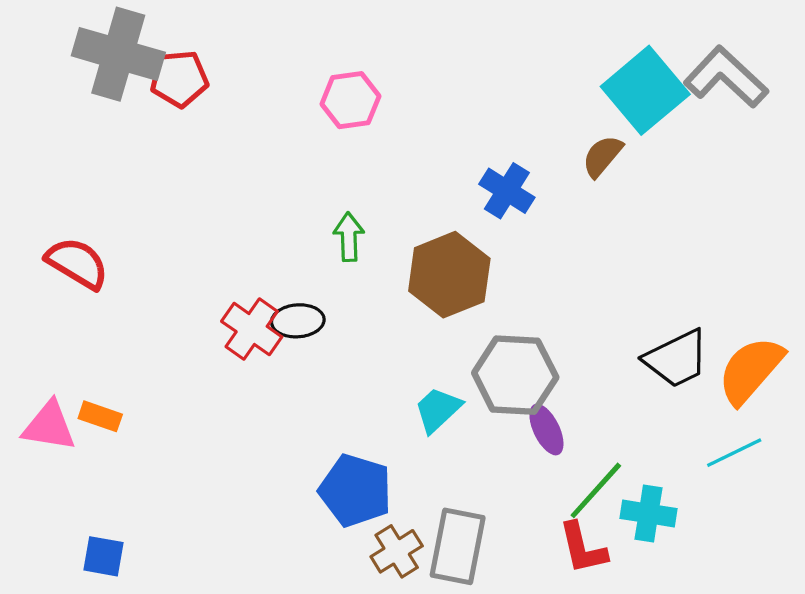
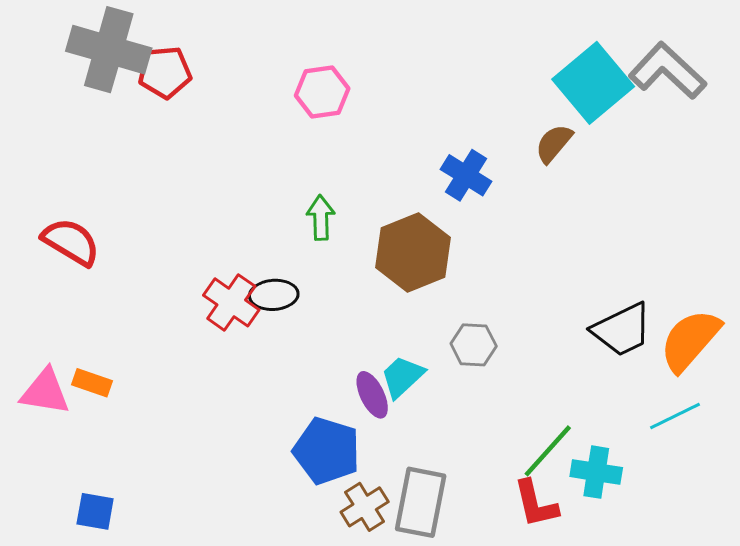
gray hexagon: (515, 375) -> (474, 345), size x0.6
purple ellipse: (546, 429) -> (372, 395), moved

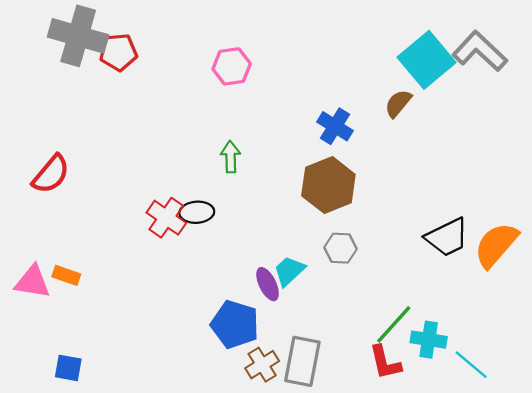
red semicircle: (71, 242) -> (51, 174), turned 99
brown hexagon: (413, 253) -> (328, 185), moved
cyan line: (675, 416) -> (471, 365), moved, turned 66

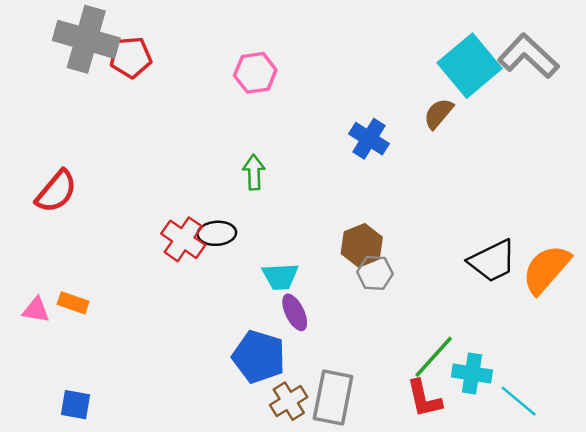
brown hexagon: (328, 185) -> (362, 245), moved, size x0.7
cyan trapezoid: (289, 271) -> (280, 276), moved, turned -140
pink triangle: (32, 282) -> (36, 310), size x0.7

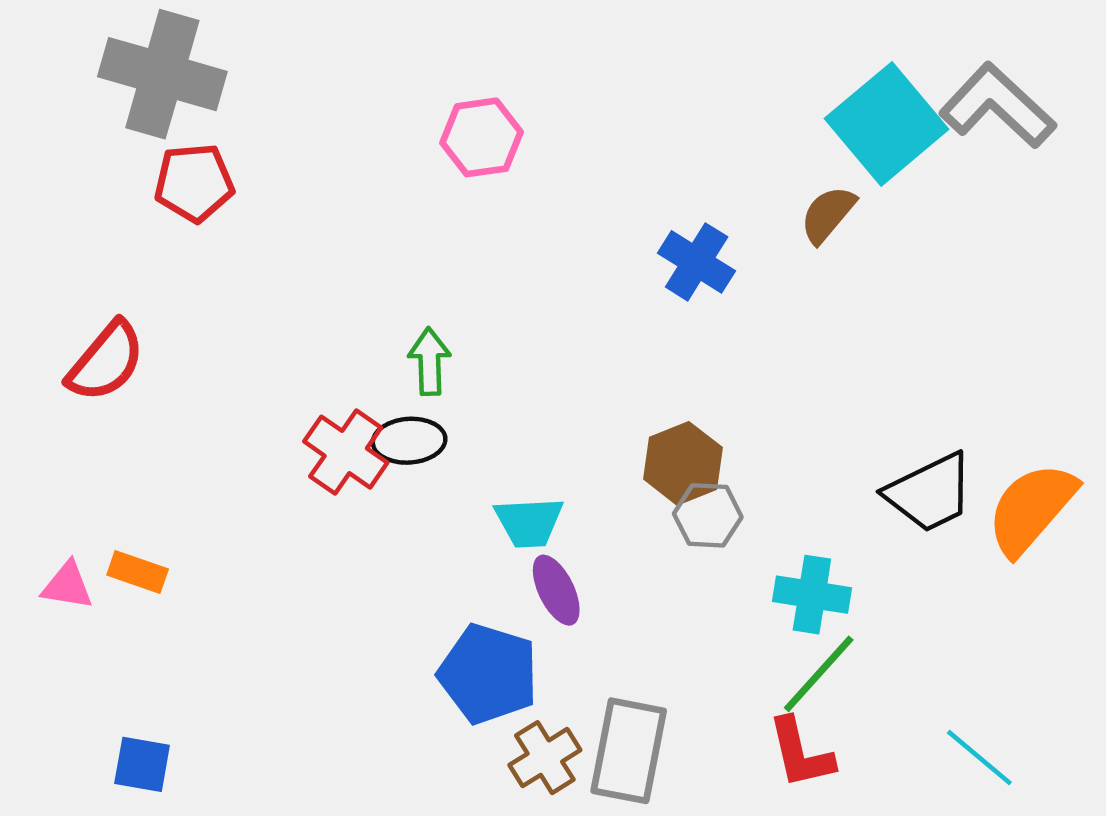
red pentagon: (131, 57) -> (194, 183), moved
green arrow: (254, 172) -> (429, 362), moved
cyan cross: (472, 373) -> (812, 595), moved

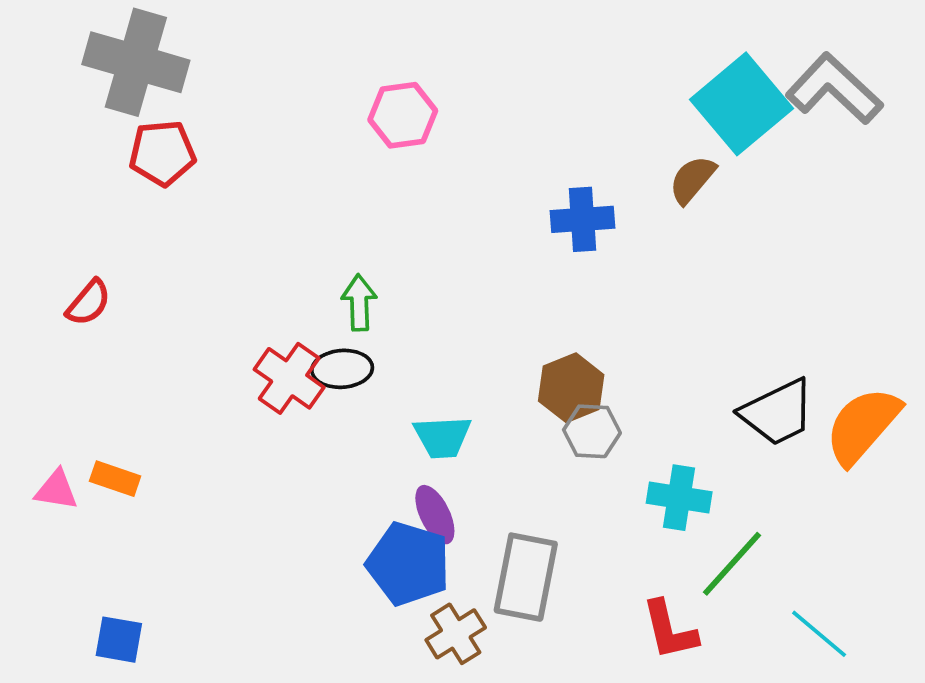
blue cross: (697, 262) -> (583, 219), turned -36
red semicircle: (106, 362) -> (89, 303), size x0.7
purple ellipse: (556, 590) -> (435, 515), moved
green line: (819, 674) -> (732, 564), moved
gray rectangle: (629, 751) -> (526, 577), moved

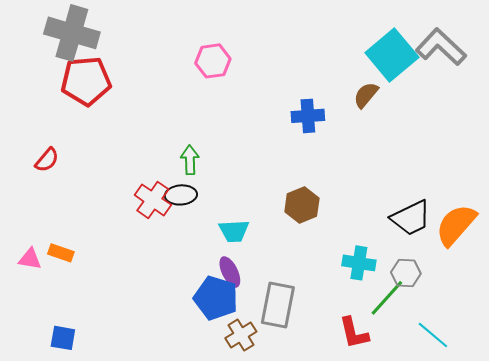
red pentagon: (162, 153) -> (86, 81), size x1.4
gray hexagon: (592, 431) -> (406, 273), moved

